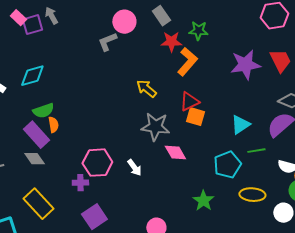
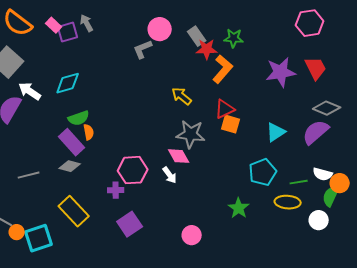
gray rectangle: (161, 16) -> (197, 36), moved
green line: (256, 151) -> (299, 182), moved
pink diamond: (175, 153) -> (179, 156), moved
gray diamond: (34, 159) -> (70, 166), turned -40

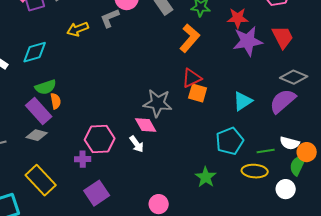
red star: (207, 49) -> (238, 18), moved
yellow arrow: (182, 96) -> (78, 29), moved, turned -60

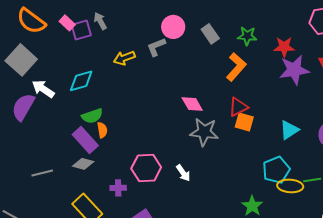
pink diamond: (146, 125) -> (192, 104), moved
purple cross: (83, 159) -> (118, 188), moved
yellow ellipse: (255, 171) -> (290, 186), moved

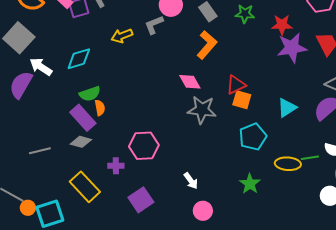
orange L-shape: (236, 67) -> (207, 45), moved
cyan pentagon: (276, 170) -> (253, 137), moved
white arrow: (183, 173) -> (191, 181), moved

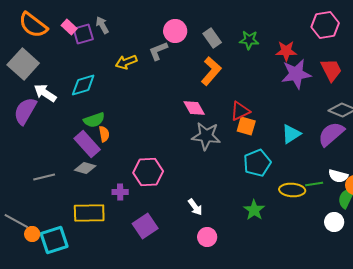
yellow rectangle: (85, 187) -> (89, 213), turned -48

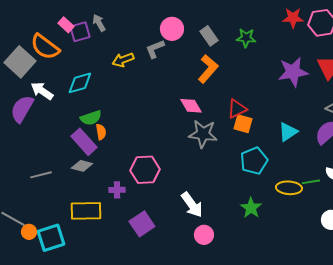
orange semicircle: (33, 25) -> (45, 47), moved
red star: (286, 51) -> (293, 18), moved
white arrow: (195, 207) -> (192, 205), size x1.5

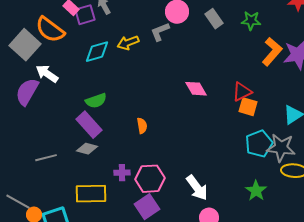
orange L-shape: (208, 69) -> (272, 52), moved
cyan diamond: (80, 83) -> (97, 52), moved
orange semicircle: (101, 132) -> (142, 126), moved
gray star: (203, 134) -> (281, 148), moved
pink hexagon: (145, 170) -> (150, 179), moved

